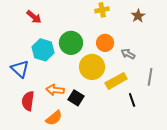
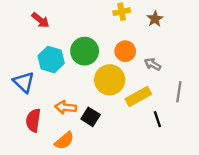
brown star: (138, 16) -> (155, 19), moved

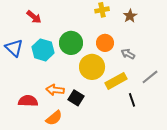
blue triangle: (24, 82) -> (14, 48), moved
gray line: (179, 92) -> (150, 77), turned 42
red semicircle: (33, 120) -> (28, 101), turned 84

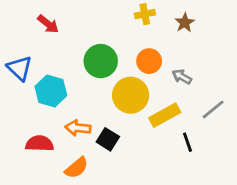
cyan hexagon: (43, 50) -> (51, 91), moved

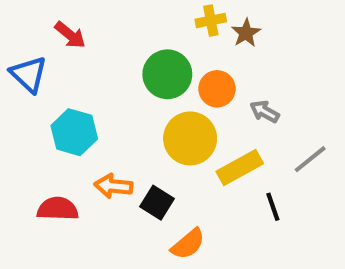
brown star: (185, 23) -> (246, 33), moved
green circle: (101, 61) -> (167, 74), moved
blue triangle: (20, 68) -> (29, 74), moved
orange semicircle: (77, 168) -> (188, 244), moved

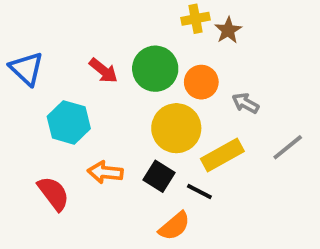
red arrow: (70, 35) -> (103, 71), moved
black square: (157, 203) -> (159, 176), moved
black line: (273, 207) -> (199, 192), moved, turned -44
red semicircle: (58, 209) -> (53, 193), turned 51

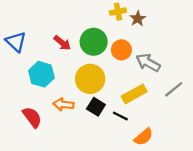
gray arrow: (245, 103) -> (148, 63), size x1.5
yellow circle: (176, 128) -> (90, 79), moved
orange semicircle: (174, 226) -> (143, 137), moved

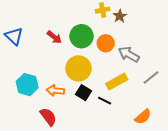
cyan hexagon: (41, 74) -> (27, 85), moved
red semicircle: (32, 117) -> (48, 117), moved
orange semicircle: (143, 137) -> (143, 117), moved

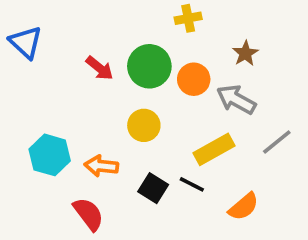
brown star: (120, 16) -> (245, 53), moved
blue triangle: (14, 36) -> (26, 42), moved
yellow circle: (78, 68) -> (144, 125), size x0.7
black square: (83, 93) -> (153, 188), moved
orange semicircle: (143, 117) -> (244, 207), moved

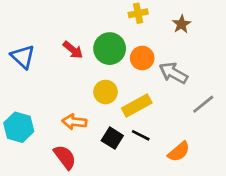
blue triangle: (26, 42) -> (23, 57), moved
brown star: (245, 53) -> (181, 24), moved
yellow rectangle: (214, 149) -> (137, 106), moved
cyan hexagon: (50, 155) -> (19, 127), moved

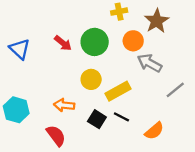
brown star: (181, 24) -> (157, 21), size x1.5
orange circle: (142, 58) -> (133, 41), moved

